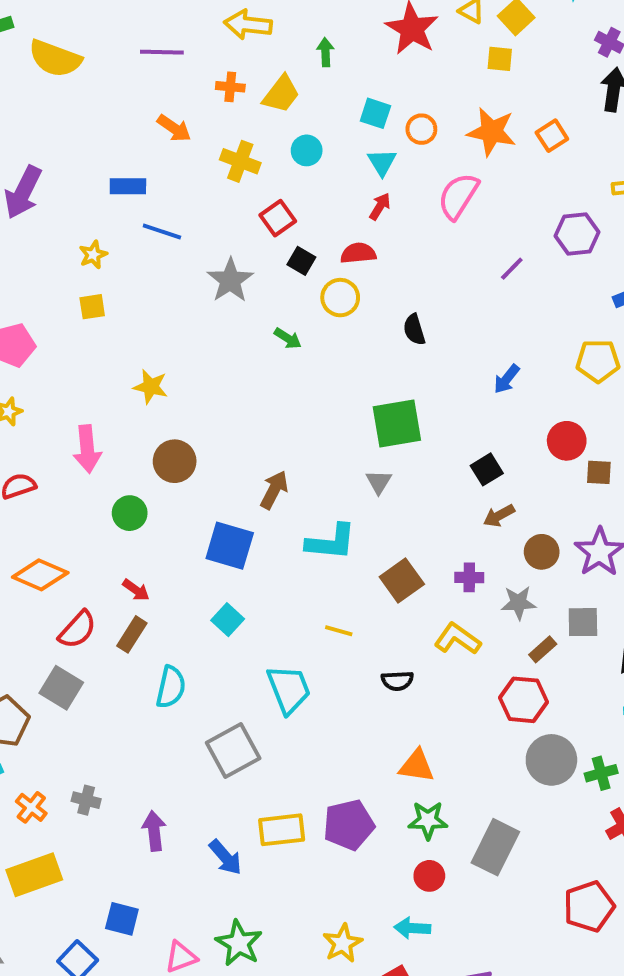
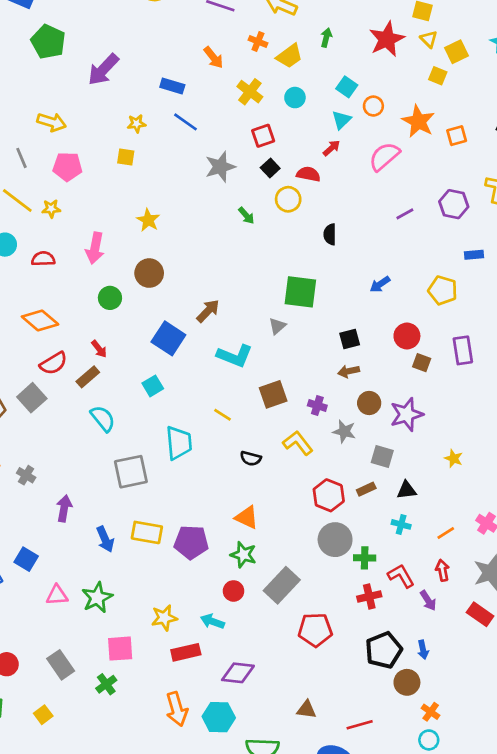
brown rectangle: (543, 649) -> (366, 489), moved
cyan semicircle: (171, 687) -> (103, 419), turned -68
red pentagon: (589, 906) -> (315, 630), moved

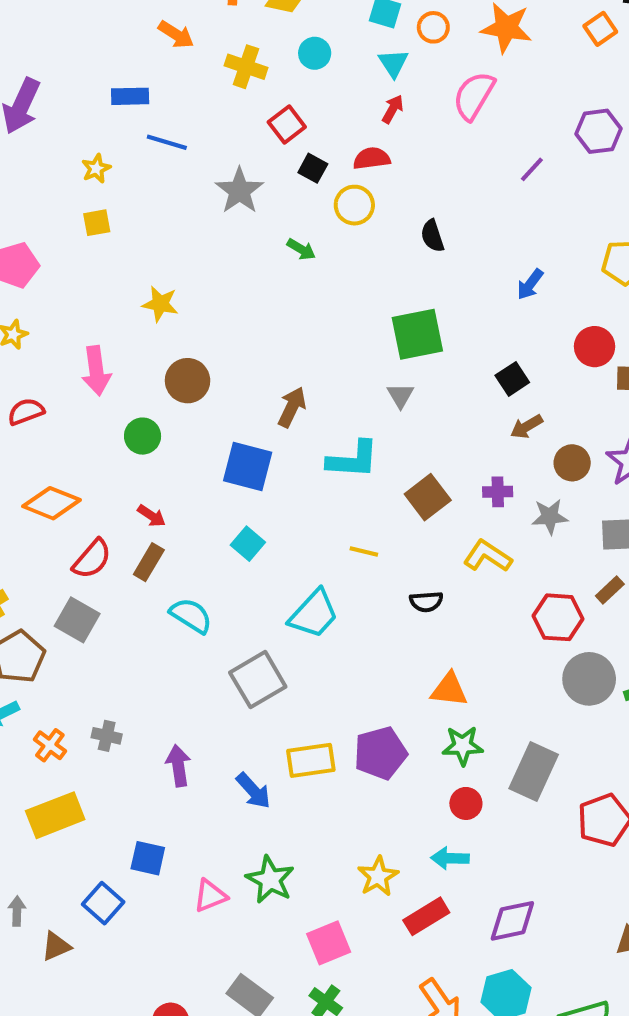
orange square: (457, 136) -> (600, 29), moved
cyan trapezoid: (179, 443) -> (314, 614), turned 66

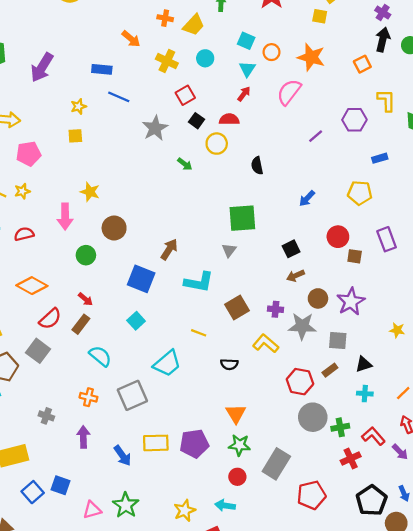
yellow star: (160, 304) -> (90, 192), moved
gray star: (550, 517) -> (302, 326), size x1.4
orange triangle: (449, 690) -> (236, 414), turned 45
orange cross: (50, 745) -> (88, 397), moved, turned -30
blue square: (103, 903) -> (33, 492), moved

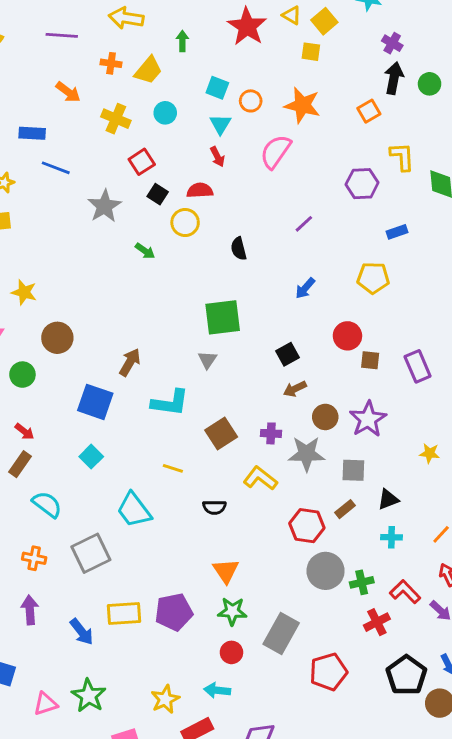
red arrow: (244, 94) -> (217, 157), turned 119
purple line: (316, 136) -> (304, 224), moved
purple rectangle: (387, 239) -> (418, 366), moved
cyan trapezoid: (167, 363) -> (134, 510), turned 96

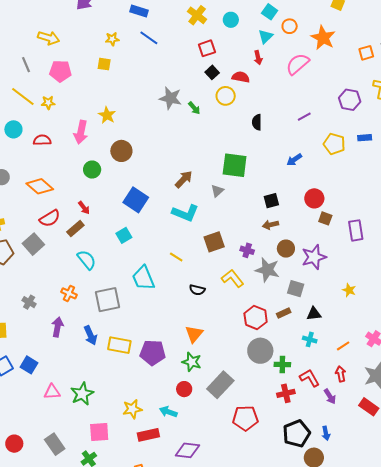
gray star: (104, 206) -> (171, 98), moved, turned 30
yellow pentagon: (373, 278) -> (334, 144), moved
brown arrow: (130, 362) -> (184, 179), moved
blue arrow: (82, 632) -> (91, 335), moved

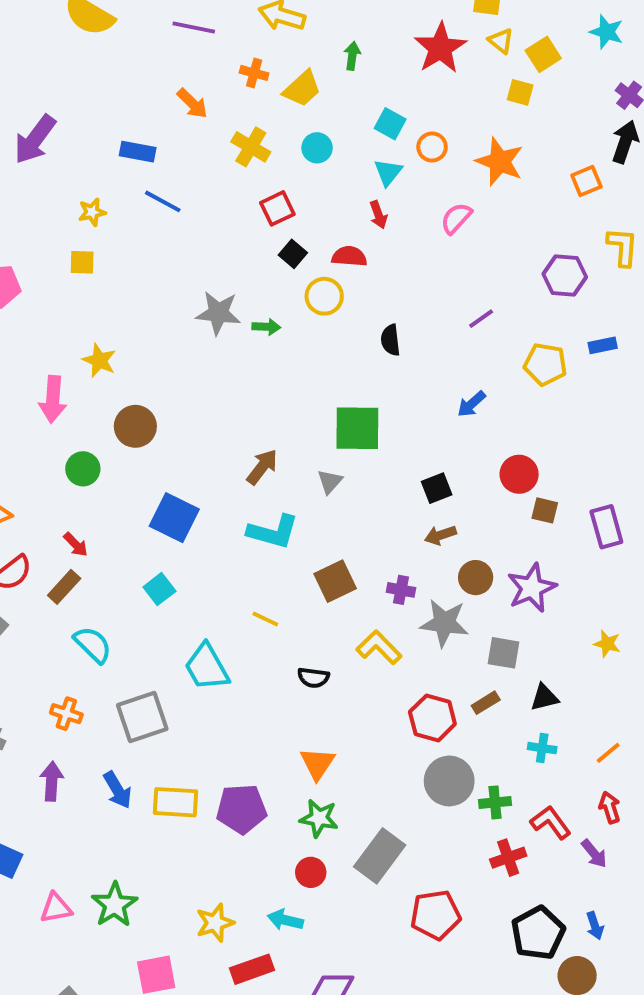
pink semicircle: (298, 64) -> (456, 218), size x0.7
green arrow: (194, 108) -> (266, 327), turned -40

